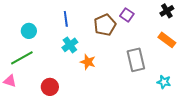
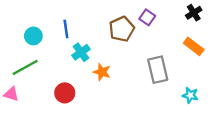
blue line: (66, 19) -> (66, 29), moved
red circle: (50, 87) -> (65, 93), moved

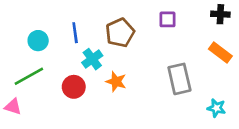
black cross: (194, 13) -> (220, 14), turned 35
purple square: (147, 17) -> (168, 19), turned -35
brown pentagon: (122, 29) -> (120, 33), moved
red circle: (65, 93) -> (74, 87), moved

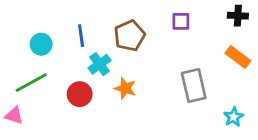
cyan star: (216, 108) -> (234, 117), turned 30

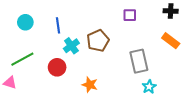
brown pentagon: (130, 36) -> (98, 41), moved
cyan circle: (41, 44) -> (25, 22), moved
orange star: (125, 88) -> (90, 85), moved
cyan star: (234, 117) -> (149, 87), moved

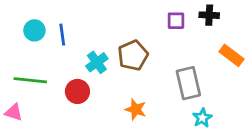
black cross: (171, 11) -> (209, 15), moved
blue line: (58, 25) -> (62, 35), moved
green line: (22, 59) -> (30, 80), turned 35
orange star: (90, 85) -> (136, 109), moved

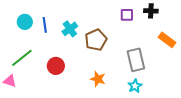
cyan cross: (97, 62) -> (70, 29), moved
green line: (30, 80) -> (22, 58), turned -45
cyan star: (202, 118) -> (135, 86), moved

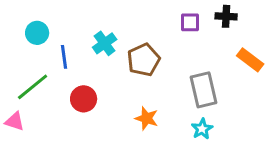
blue line: (45, 25) -> (64, 57), moved

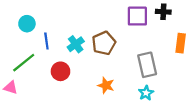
purple square: (190, 22) -> (137, 16), size x1.5
cyan cross: (105, 43) -> (76, 44), moved
orange rectangle: (250, 60) -> (181, 43), turned 60

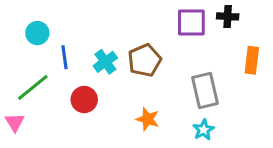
pink triangle: (11, 88) -> (15, 122), turned 40

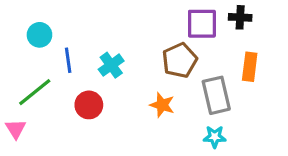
brown pentagon: (145, 60) -> (180, 60), moved
orange rectangle: (252, 60) -> (250, 67), moved
orange star: (148, 119) -> (162, 105), moved
cyan star: (203, 130) -> (215, 137), turned 30

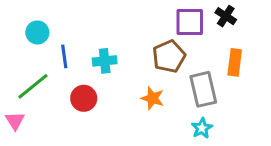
black cross: (240, 17) -> (226, 16), turned 30
cyan cross: (111, 65) -> (105, 61), turned 30
cyan star: (215, 137) -> (202, 128), turned -30

